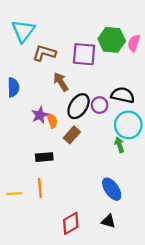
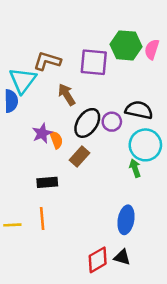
cyan triangle: (23, 31) -> (23, 80), moved
blue ellipse: (112, 189) -> (126, 220), turned 45
red diamond: (71, 223) -> (98, 260), moved

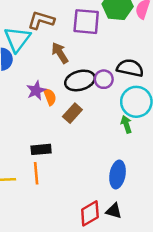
black ellipse: (87, 123) -> (80, 80), turned 40
black rectangle: (47, 182) -> (41, 149), moved

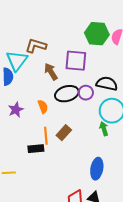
purple square: (86, 22) -> (76, 61), moved
purple star: (36, 91) -> (16, 110), moved
brown rectangle: (72, 113) -> (64, 133), moved
orange line: (36, 173) -> (46, 136), moved

